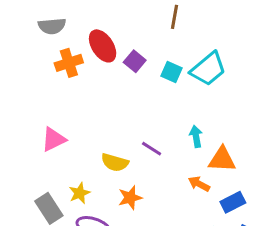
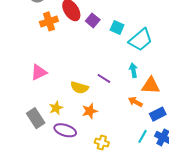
cyan trapezoid: (208, 69) -> (140, 40), moved

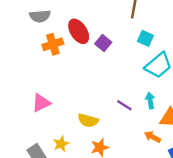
cyan square: (117, 28) -> (145, 38), moved
purple line: (104, 78) -> (124, 105), moved

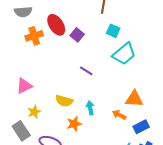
cyan arrow: (150, 100) -> (90, 108), moved
purple line: (124, 105) -> (86, 71), moved
yellow star: (61, 144) -> (34, 112), moved

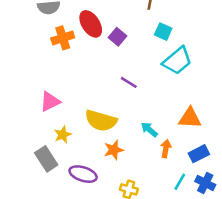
yellow semicircle: (64, 101) -> (101, 121), size x1.4
cyan arrow: (90, 108) -> (149, 130), moved, turned -40
orange arrow: (119, 115) -> (166, 149), moved, turned 72

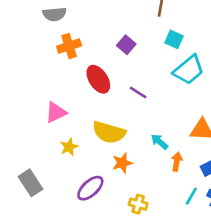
red ellipse: (91, 24) -> (98, 79), moved
gray rectangle: (46, 159) -> (31, 183), moved
purple ellipse: (83, 174) -> (90, 188), turned -60

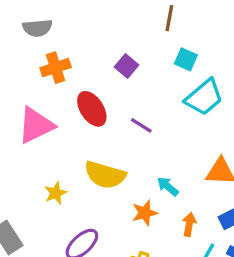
pink triangle: (56, 112) -> (36, 125), moved, size x1.4
orange arrow: (177, 162) -> (189, 224), moved
orange star: (122, 163) -> (145, 213), moved

